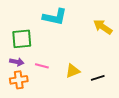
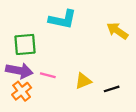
purple arrow: (17, 62) -> (19, 71), size x1.6
orange cross: (19, 80) -> (22, 91), turned -30

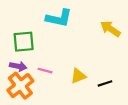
purple arrow: (19, 71) -> (18, 66), size x0.7
orange cross: (22, 91) -> (20, 86), size x1.4

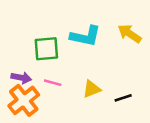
cyan L-shape: (59, 18) -> (85, 36), moved
green square: (24, 42) -> (46, 49), moved

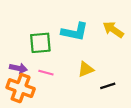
yellow triangle: (92, 89) -> (86, 69), moved
orange cross: (24, 100) -> (21, 88), turned -32

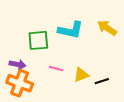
yellow triangle: (86, 69) -> (81, 75), moved
pink line: (46, 73) -> (56, 69), moved

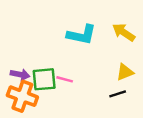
green square: (38, 40) -> (44, 79), moved
yellow triangle: (81, 75) -> (125, 72), moved

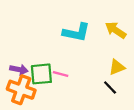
black line: (118, 94) -> (110, 87), turned 64

